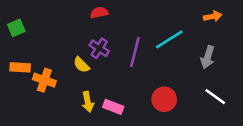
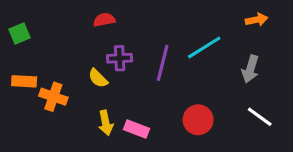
red semicircle: (99, 13) -> (104, 20), moved
purple cross: (99, 48) -> (120, 58), turned -36

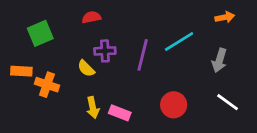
green square: (19, 34) -> (40, 33), moved, size x1.4

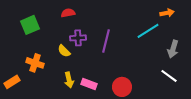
cyan line: (179, 41) -> (148, 31), moved
gray arrow: (219, 60) -> (173, 49), moved
orange rectangle: (21, 71) -> (12, 82), moved, turned -35
red circle: (174, 105) -> (122, 87), moved

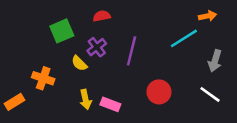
red semicircle: (68, 13) -> (102, 16), moved
green square: (30, 25) -> (62, 31), moved
purple cross: (78, 38) -> (97, 47), turned -35
red circle: (122, 87) -> (159, 92), moved

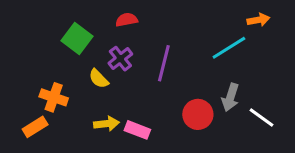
green square: (62, 31) -> (77, 38), turned -30
gray arrow: (215, 61) -> (230, 97), moved
yellow arrow: (86, 99) -> (106, 124), turned -84
orange rectangle: (15, 102) -> (35, 127), moved

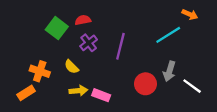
red semicircle: (127, 20) -> (83, 20), moved
orange arrow: (258, 20) -> (190, 14), turned 35
yellow semicircle: (99, 79) -> (72, 67), moved

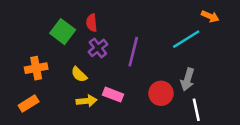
red semicircle: (83, 20) -> (92, 23), turned -84
orange cross: (40, 71) -> (36, 68), moved, turned -30
white line: (192, 86) -> (196, 110), moved, turned 42
pink rectangle: (101, 95) -> (113, 95), moved

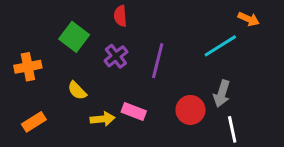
red semicircle: (92, 23) -> (120, 16), moved
orange cross: (36, 68) -> (28, 67), moved
yellow semicircle: (79, 74) -> (77, 91), moved

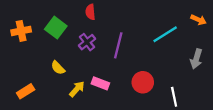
orange arrow: (249, 19) -> (199, 20), moved
orange cross: (28, 67) -> (21, 31), moved
gray arrow: (222, 94) -> (196, 59), moved
yellow arrow: (102, 119) -> (77, 89), turned -42

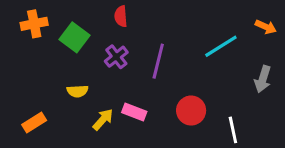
orange cross: (21, 31) -> (34, 24), moved
yellow semicircle: (58, 68) -> (77, 91), turned -48

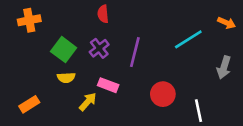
green square: (74, 37) -> (64, 50), moved
pink rectangle: (134, 112) -> (108, 85), moved

